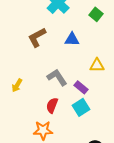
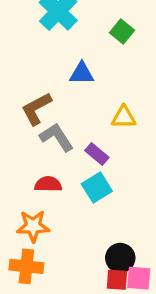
brown L-shape: (37, 37) -> (36, 109), moved
red semicircle: (52, 105) -> (48, 184), turned 70

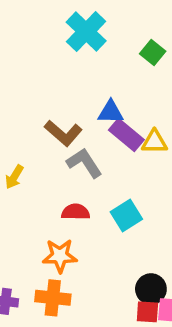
blue triangle: (82, 73) -> (111, 112), moved
brown L-shape: (36, 109) -> (63, 133), turned -111
purple rectangle: (97, 154) -> (126, 135), moved, size x1.4

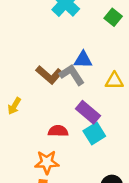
purple rectangle: (126, 135) -> (88, 112), moved
gray L-shape: (84, 163) -> (72, 75), moved

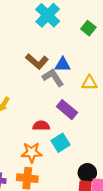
brown L-shape: (49, 75) -> (37, 61), moved
cyan square: (94, 133) -> (61, 143), moved

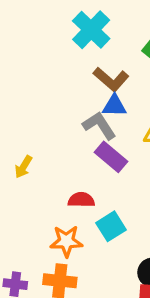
brown L-shape: (37, 61) -> (111, 79), moved
purple rectangle: (67, 110) -> (111, 157), moved

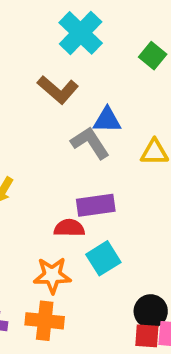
brown L-shape: (111, 79) -> (58, 90), moved
purple rectangle: (111, 157) -> (96, 205), moved, turned -48

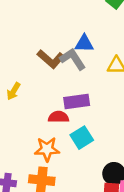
brown L-shape: (58, 90) -> (51, 59), moved

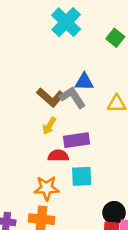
yellow arrow: (13, 91) -> (49, 126), moved
cyan square: (82, 138) -> (82, 176), turned 30

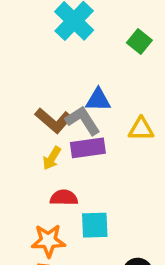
purple rectangle: (76, 140) -> (88, 148), moved

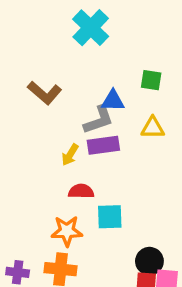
green square: (139, 41) -> (151, 80), moved, turned -30
brown L-shape: (54, 120) -> (45, 93), moved
gray L-shape: (83, 120) -> (99, 120), turned 104

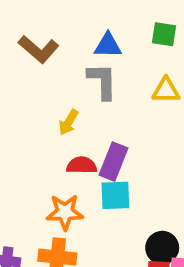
blue triangle: (113, 101) -> (108, 46), moved
gray L-shape: (99, 120) -> (102, 81), turned -72
purple rectangle: (103, 145) -> (113, 162), moved, turned -60

